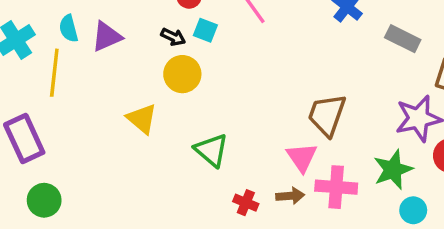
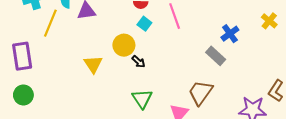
black arrow: (173, 37) -> (139, 62), moved
gray rectangle: (403, 39) -> (216, 56), moved
green triangle: (211, 150) -> (142, 99), moved

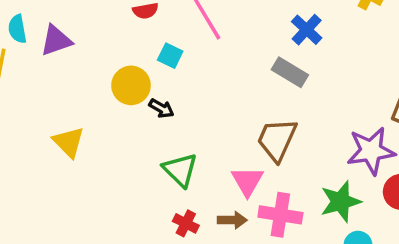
cyan square: (144, 24) -> (170, 56), moved
yellow triangle: (93, 64) -> (69, 142), moved

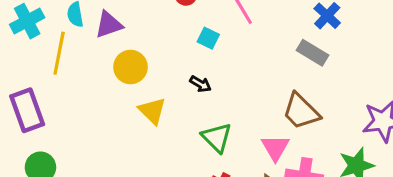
yellow circle: (131, 85) -> (130, 67), moved
brown trapezoid: (277, 140) -> (301, 111), turned -69
yellow triangle: (69, 142) -> (152, 111), moved

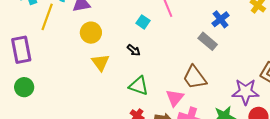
green triangle: (217, 138) -> (139, 86), turned -35

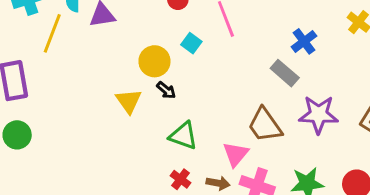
yellow circle: (91, 33) -> (154, 61), moved
black arrow: (134, 50) -> (166, 90), moved
purple star: (246, 92) -> (318, 114), moved

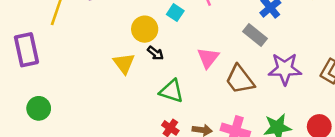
green circle: (17, 135) -> (39, 108), moved
pink triangle: (236, 154) -> (208, 58), moved

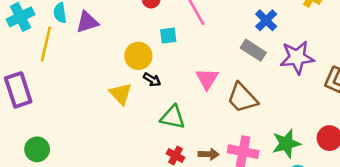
cyan square: (175, 13) -> (168, 36), turned -35
purple star: (285, 69) -> (297, 57), moved

